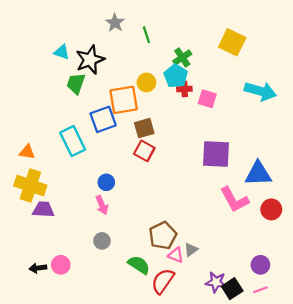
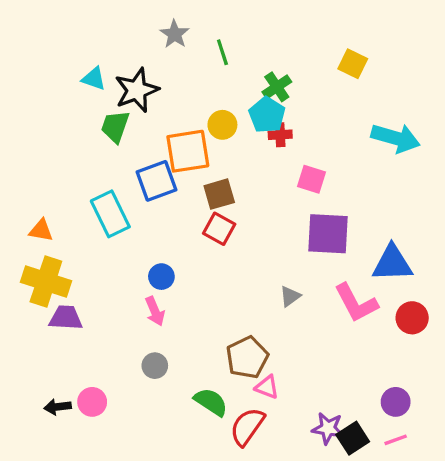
yellow square: (232, 42) -> (353, 64), size x0.7
pink square: (207, 99) -> (311, 179), moved
gray triangle: (191, 250) -> (290, 296), moved

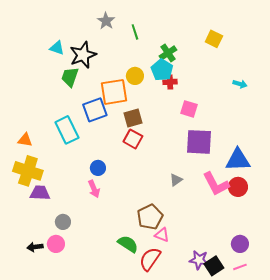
cyan arrow: (396, 138) -> (240, 84), size x0.5
red circle: (412, 318) -> (238, 187), moved
gray circle: (155, 366) -> (63, 222), moved

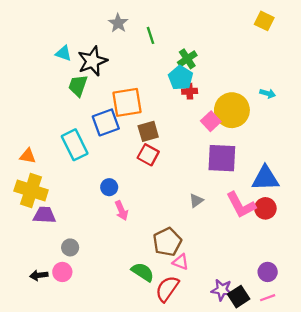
yellow square: (214, 39) -> (264, 21), moved
yellow circle: (135, 76) -> (232, 110), moved, size x1.8
pink square: (189, 109) -> (211, 121), turned 30
pink arrow: (94, 189) -> (121, 211), moved

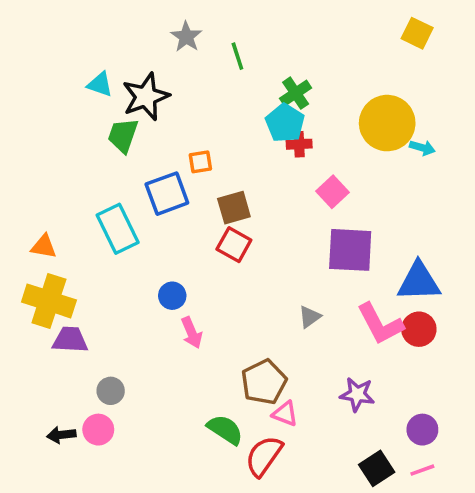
orange square: (127, 102) -> (200, 162), size x0.5
yellow circle: (232, 110) -> (387, 123), moved
purple star: (222, 290) -> (357, 394), moved

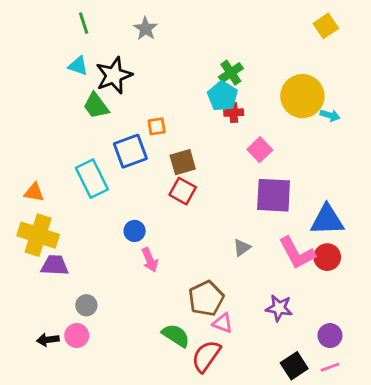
yellow square: (417, 33) -> (326, 26), turned 30
green line: (237, 56) -> (84, 23), moved
green trapezoid: (123, 135) -> (96, 106), turned -56

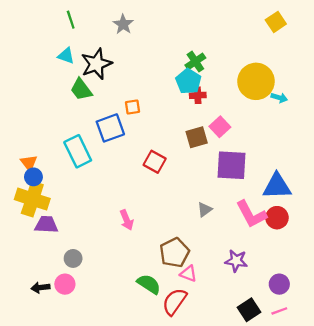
brown square: (183, 162) -> (197, 137), moved
orange triangle: (34, 192) -> (29, 163), turned 42
blue circle: (135, 231) -> (33, 177), moved

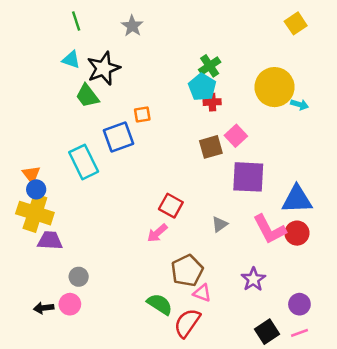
red square: (155, 162) -> (171, 206), moved
pink arrow: (127, 220) -> (157, 233), moved, turned 72
purple star: (236, 261) -> (253, 279), turned 30

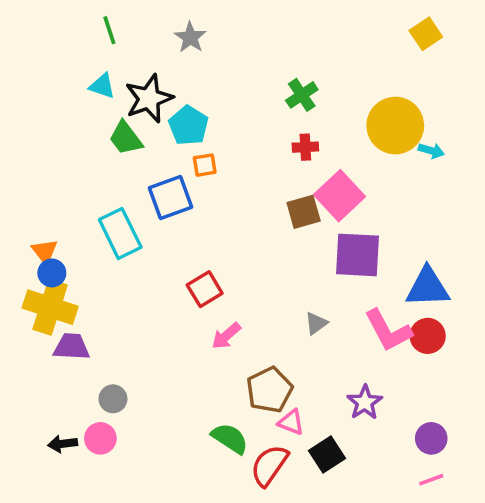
cyan pentagon: (202, 87) -> (188, 126), moved
pink square: (236, 136) -> (340, 196), size x1.5
red square: (171, 206) -> (205, 289), moved, turned 30
black square: (267, 332) -> (327, 455), moved

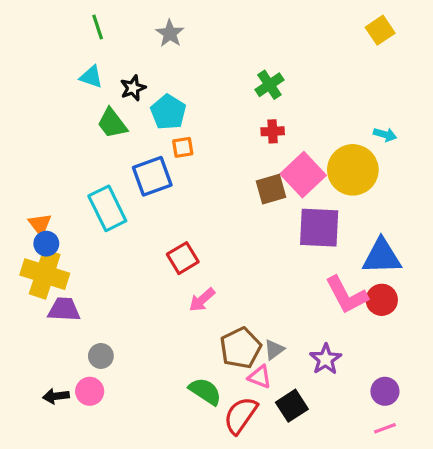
black star: (149, 99) -> (133, 88), size x0.6
yellow circle: (395, 126) -> (353, 170), moved
gray triangle: (316, 323) -> (274, 350), moved

